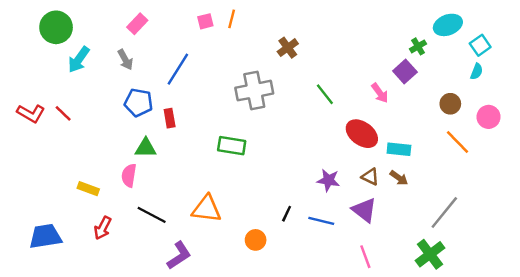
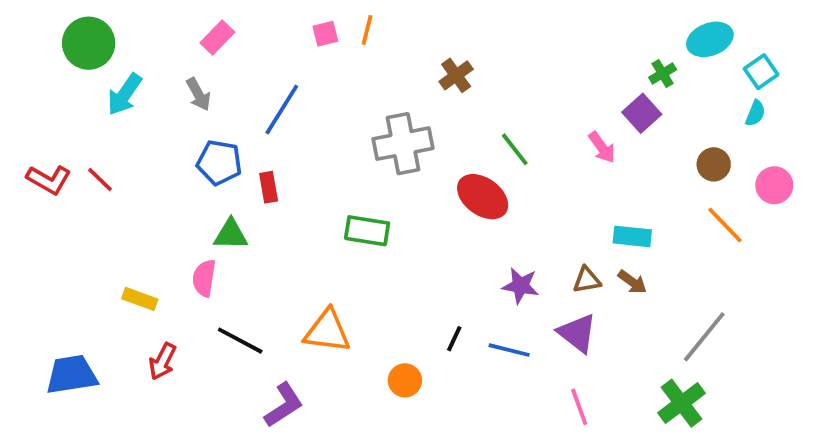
red ellipse: (362, 134) -> (483, 197), moved
brown triangle: (370, 177) -> (587, 280), turned -36

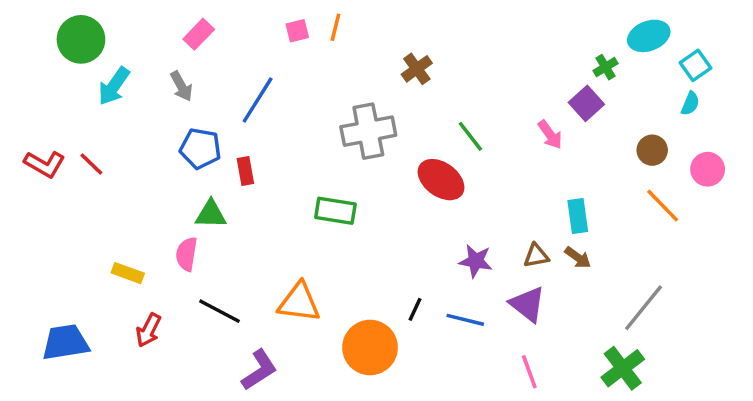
cyan rectangle: (632, 236) -> (578, 216), turned 76
orange circle: (405, 380) -> (370, 347), size x1.8

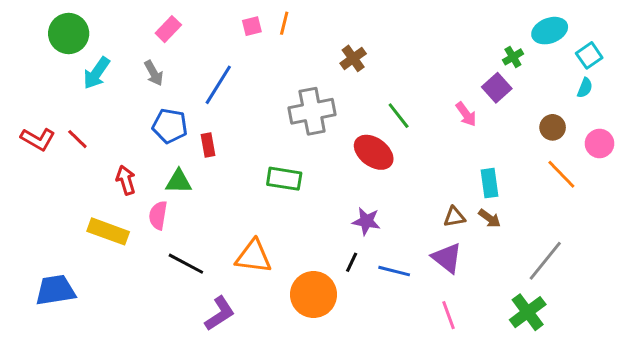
purple star: (476, 261) -> (366, 221), moved
yellow rectangle: (128, 273) -> (108, 231), size x1.5
red arrow: (148, 330) -> (126, 180), moved, turned 136

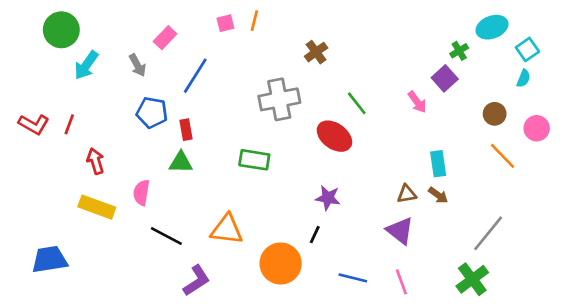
pink rectangle: (168, 29) -> (165, 38), moved
red line: (77, 139) -> (69, 124), turned 66
red arrow: (126, 180) -> (95, 161), moved
green triangle: (179, 182) -> (181, 162), moved
blue line: (394, 271) -> (353, 278), moved

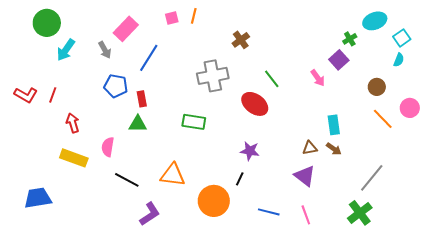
pink rectangle: (165, 38) -> (126, 29), size x1.4
pink circle: (537, 128) -> (410, 108), moved

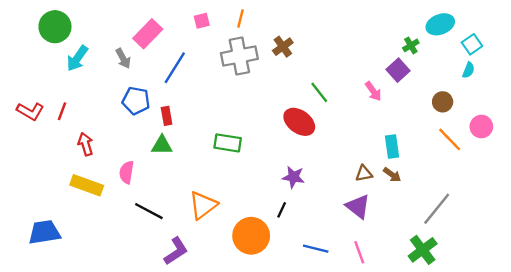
orange line: (194, 16) -> (241, 18), moved
gray cross: (213, 76) -> (239, 56), moved
orange triangle: (173, 175) -> (203, 205), turned -44

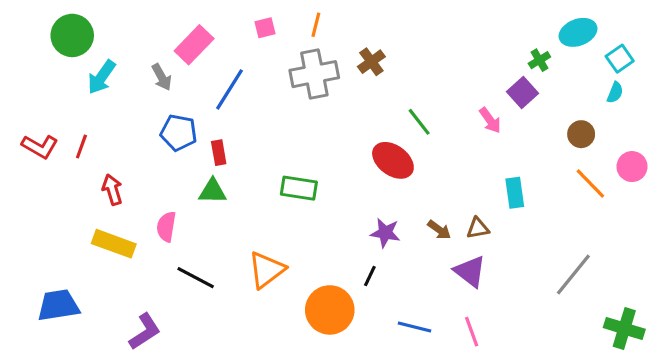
brown arrow: (392, 175) -> (439, 230), moved
green cross: (423, 250) -> (624, 328), moved, turned -36
purple L-shape: (176, 251) -> (145, 332), moved

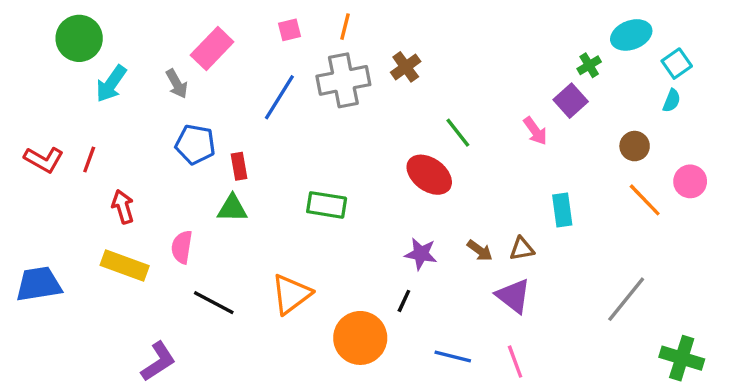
blue line: (230, 89) -> (279, 97), moved
blue trapezoid: (58, 305) -> (39, 284), moved

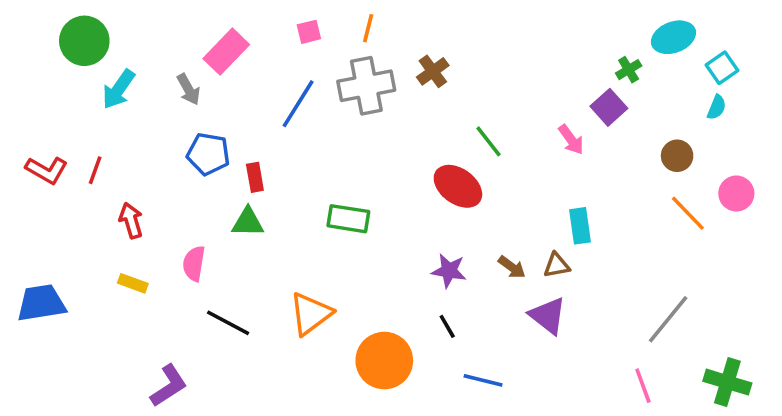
cyan rectangle: (562, 210) -> (580, 226), moved
yellow rectangle: (125, 266) -> (133, 283), size x0.6
black line: (404, 301) -> (447, 326), moved, turned -55
pink line: (515, 362) -> (643, 386), moved

